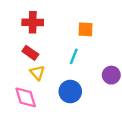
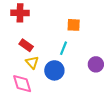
red cross: (33, 22) -> (20, 13), moved
blue circle: (70, 92) -> (54, 70), moved

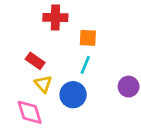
red cross: (20, 13) -> (55, 17), moved
orange square: (74, 25) -> (88, 38), moved

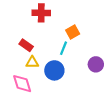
orange square: (88, 38) -> (73, 32), moved, turned -32
yellow triangle: (43, 84) -> (32, 62), turned -48

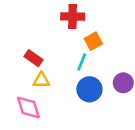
red cross: (41, 13) -> (73, 17), moved
blue circle: (54, 70) -> (89, 89), moved

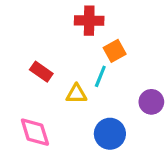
yellow triangle: (41, 80) -> (76, 94), moved
blue circle: (89, 89) -> (110, 134), moved

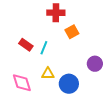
cyan line: (100, 76) -> (44, 48), moved
yellow triangle: (76, 94) -> (48, 74), moved

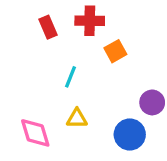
red rectangle: (26, 45) -> (48, 27), moved, turned 32
blue circle: (69, 84) -> (130, 134), moved

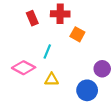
orange square: (115, 51) -> (77, 34), turned -32
pink diamond: (35, 133) -> (24, 68), moved, turned -45

